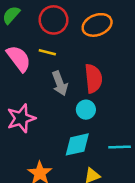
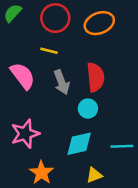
pink semicircle: (19, 59) -> (23, 76), moved
pink star: (21, 118) -> (25, 134), moved

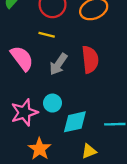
gray arrow: (62, 82) -> (58, 64), turned 55
cyan circle: (88, 109) -> (52, 103), moved

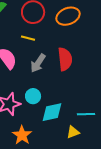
yellow triangle: (89, 151) -> (73, 132), moved

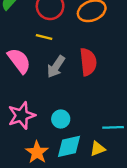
cyan circle: (33, 96) -> (61, 119), moved
cyan diamond: (52, 112) -> (69, 146), moved

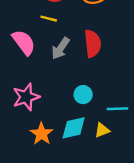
cyan circle: (61, 119) -> (83, 95), moved

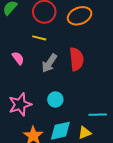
pink semicircle: (24, 42) -> (18, 58), size x0.6
cyan circle: (83, 95) -> (55, 99), moved

